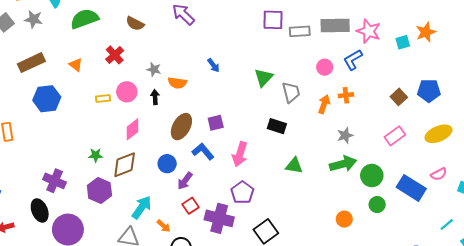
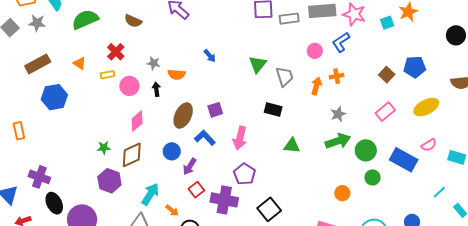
yellow rectangle: (103, 99) -> (108, 75), moved
purple cross: (55, 181) -> (39, 177), moved

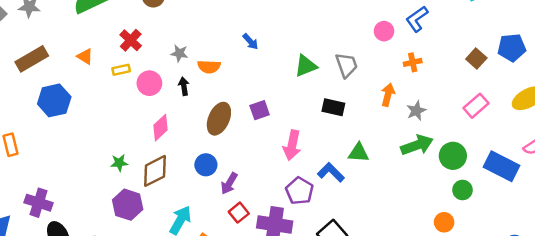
green triangle: (258, 64) -> (306, 66), moved, turned 30
orange arrow: (316, 86) -> (388, 95), moved
blue L-shape: (205, 138) -> (331, 172), moved
orange circle: (342, 193) -> (444, 222), moved

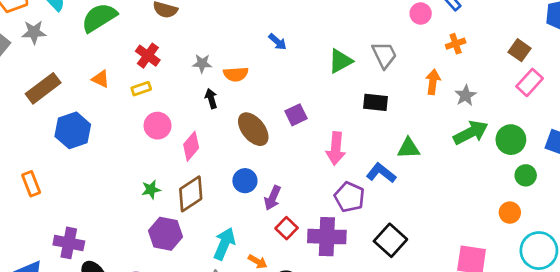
brown square: (476, 58) -> (519, 50), moved
pink circle: (149, 83) -> (158, 126), moved
brown ellipse: (219, 119) -> (253, 129), turned -56

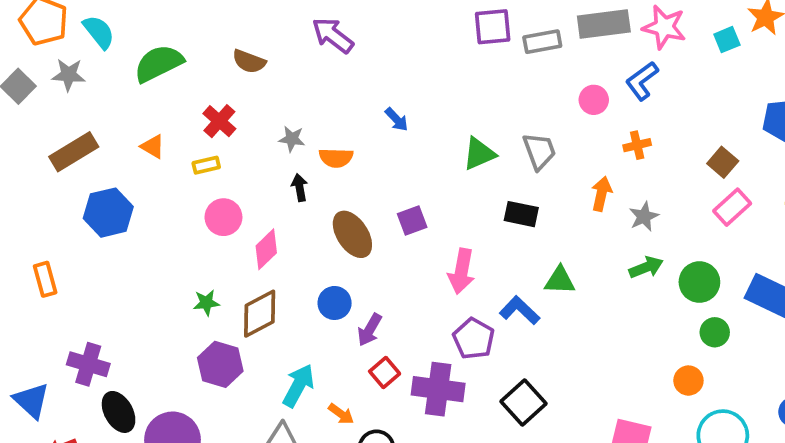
green arrow: (471, 133) -> (646, 267), size x0.7

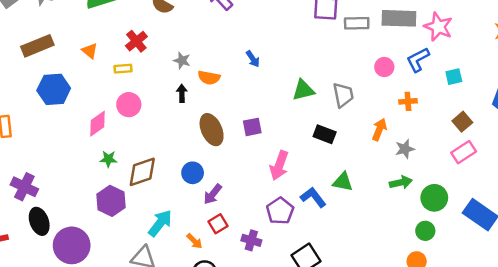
cyan square: (727, 40) -> (454, 77), moved
pink diamond: (266, 249) -> (98, 124), moved
green circle: (715, 332) -> (425, 231), moved
purple cross: (438, 389) -> (251, 240), size x0.6
orange arrow: (341, 414) -> (194, 241), moved

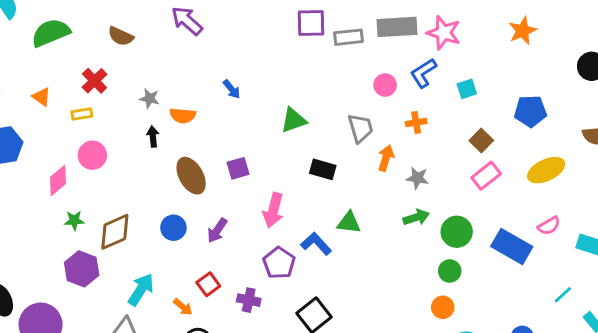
gray trapezoid: (343, 95) -> (360, 128), moved
gray star: (405, 149) -> (417, 178), turned 30
purple arrow: (213, 194) -> (217, 230), moved

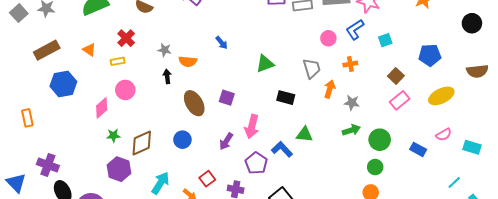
purple square: (238, 168) -> (227, 98), turned 35
purple arrow: (217, 230) -> (226, 141), moved
blue rectangle: (512, 247) -> (418, 149), size x0.6

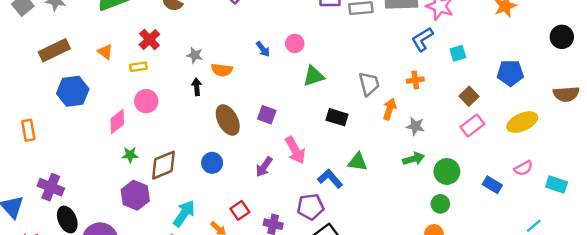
pink circle: (328, 38) -> (295, 43), moved
pink arrow: (252, 126) -> (295, 150), turned -45
purple pentagon: (256, 163) -> (310, 207), moved, turned 30

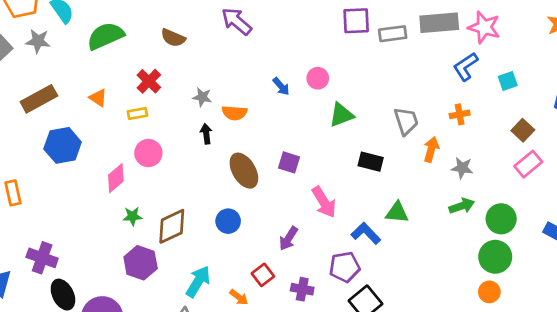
purple arrow: (264, 167) -> (288, 238), moved
green circle: (440, 204) -> (495, 257), size x1.5

